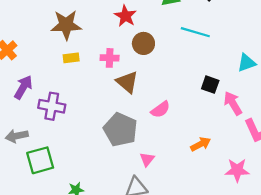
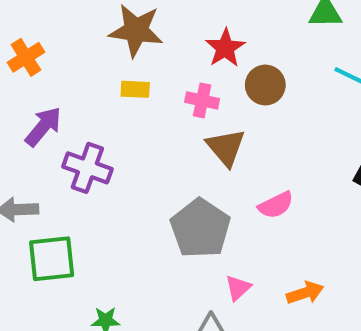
red star: (125, 16) -> (225, 48), moved
orange arrow: (201, 144) -> (305, 293), moved

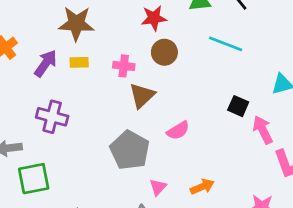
red star: (225, 48) -> (154, 18), moved, turned 30
purple arrow: (43, 127) -> (46, 63), moved
brown triangle: (226, 147) -> (142, 96), turned 32

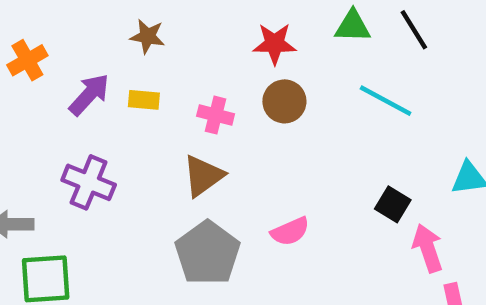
brown star: (76, 24) -> (148, 36), size x0.6
brown triangle: (142, 96) -> (203, 176), moved

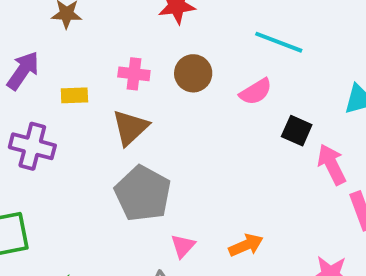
yellow rectangle: (144, 100) -> (74, 95), moved
brown circle: (284, 101) -> (193, 73), moved
pink semicircle: (290, 231) -> (256, 92), moved

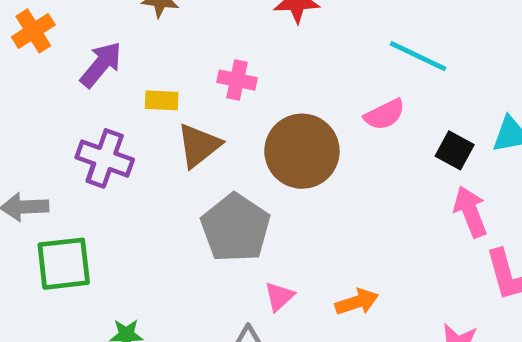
brown circle: (193, 73) -> (302, 151), moved, size x1.6
brown triangle: (130, 128) -> (199, 145), moved
black square: (297, 131) -> (455, 150), moved

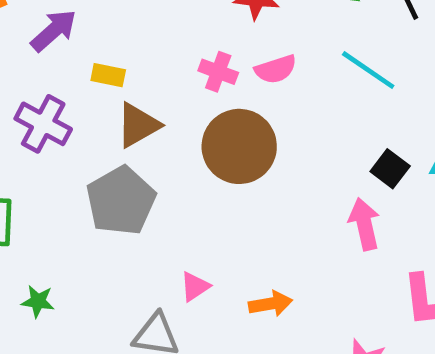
pink cross: (237, 80) -> (218, 72), moved
pink semicircle: (385, 114) -> (276, 69), moved
pink arrow: (470, 212) -> (364, 224), moved
gray pentagon: (235, 228) -> (121, 201), moved

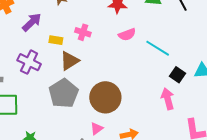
cyan line: (368, 70) -> (158, 48), moved
pink cross: (218, 72) -> (83, 32), moved
brown circle: (239, 146) -> (105, 97), moved

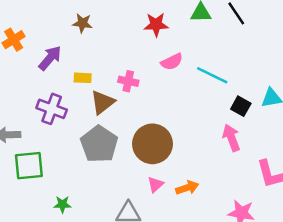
pink cross: (83, 32) -> (128, 81), moved
pink triangle: (97, 129) -> (156, 185), moved

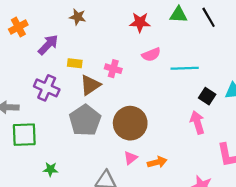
cyan line: (212, 75) -> (185, 68), turned -32

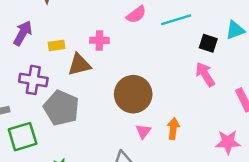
brown triangle: (90, 85) -> (79, 65), turned 35
gray pentagon: (85, 120) -> (61, 108), moved
orange arrow: (157, 162) -> (173, 129), turned -54

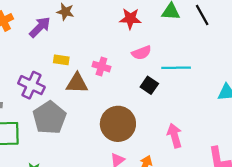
purple arrow: (23, 33) -> (40, 27), moved
black square: (208, 43) -> (149, 85), moved
pink arrow: (205, 74) -> (175, 136), moved

